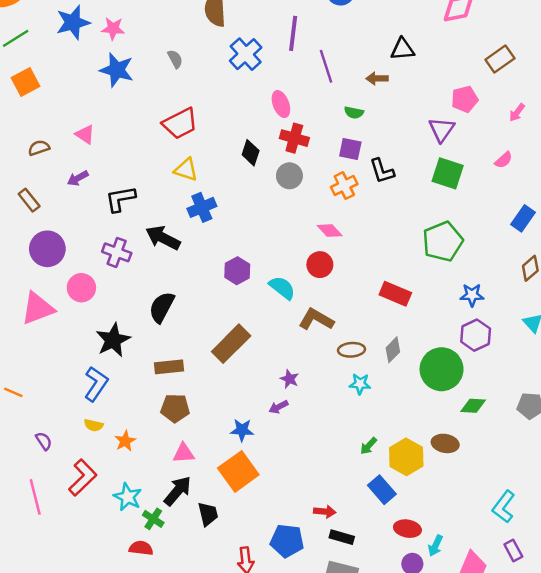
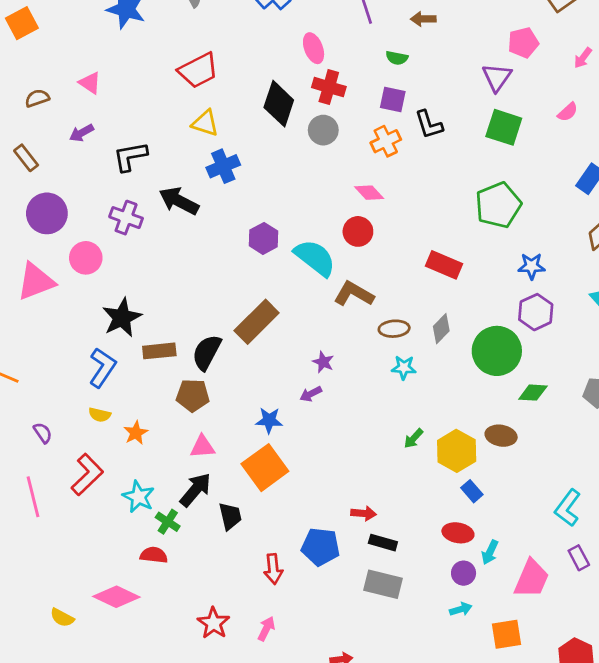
black diamond: (251, 153) -> (279, 104), size x1.5
cyan semicircle: (282, 288) -> (315, 258), size x1.4
black semicircle: (162, 307) -> (207, 352), moved
brown rectangle: (169, 367) -> (159, 351), moved
blue rectangle: (382, 490) -> (472, 491), moved, size x0.7

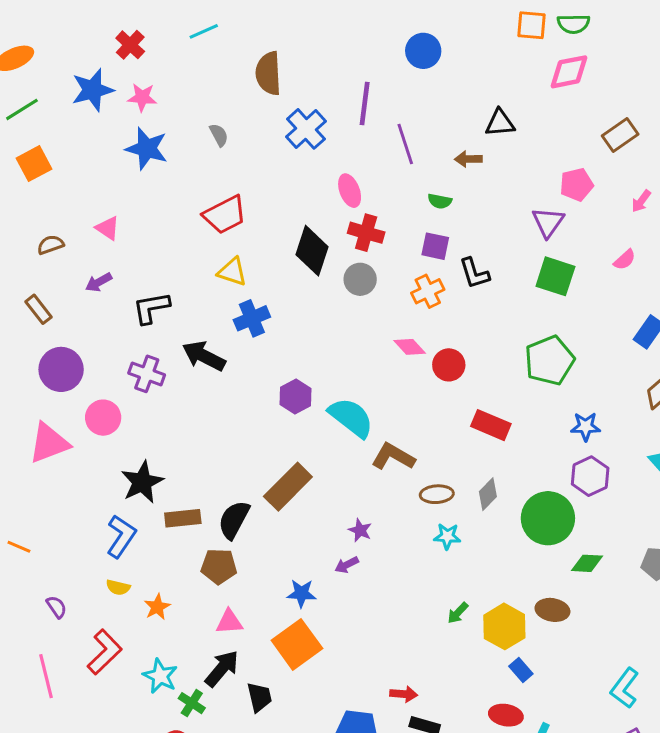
red circle: (358, 231) -> (449, 365), moved

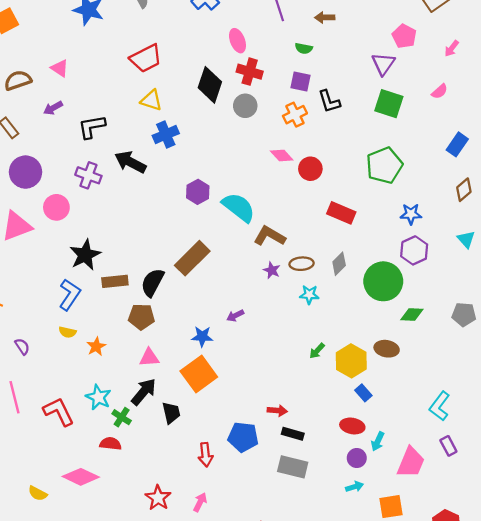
pink pentagon: (577, 185) -> (404, 36), turned -30
brown semicircle: (51, 245) -> (18, 80), size x1.4
purple star: (360, 530) -> (272, 270), moved
red L-shape: (105, 652) -> (59, 412), moved, turned -72

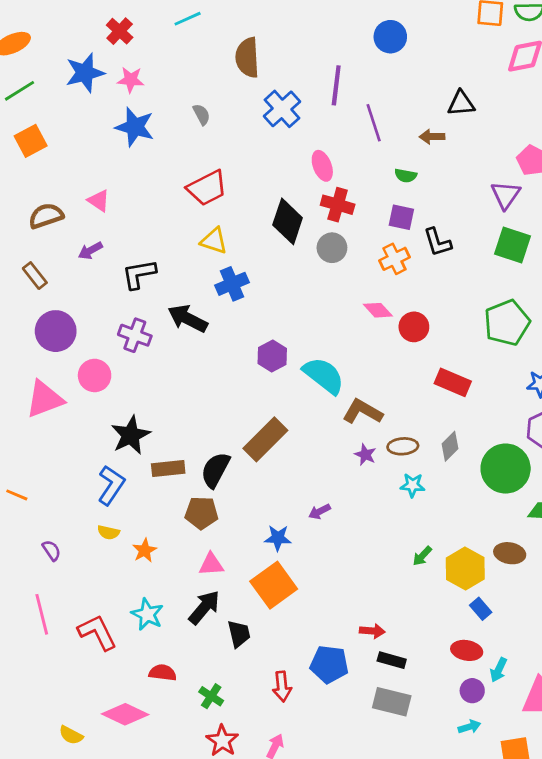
green cross: (122, 417) -> (211, 696), moved

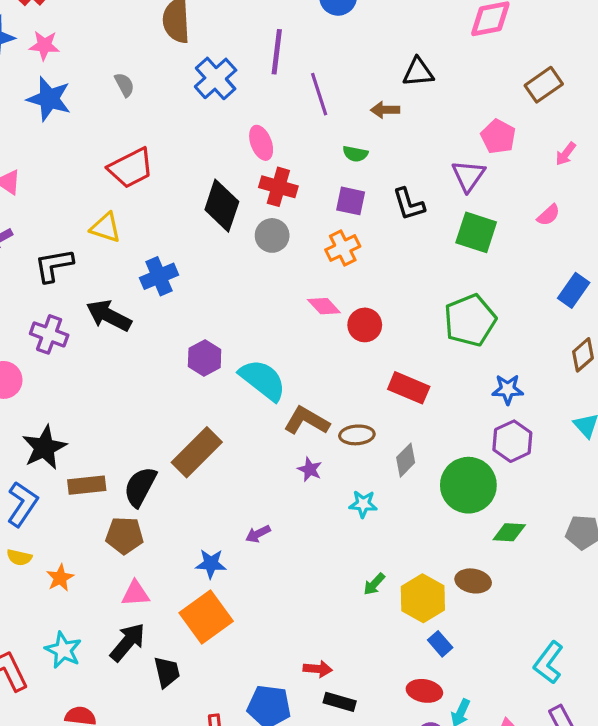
yellow triangle: (214, 241) -> (106, 228), moved
black L-shape: (438, 242) -> (409, 204), moved
brown ellipse: (403, 446) -> (357, 435), moved

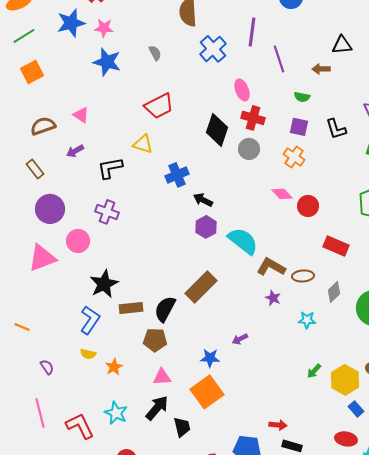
orange cross: (343, 248) -> (294, 157), turned -30
black arrow: (109, 316) -> (203, 200), moved, size x0.7

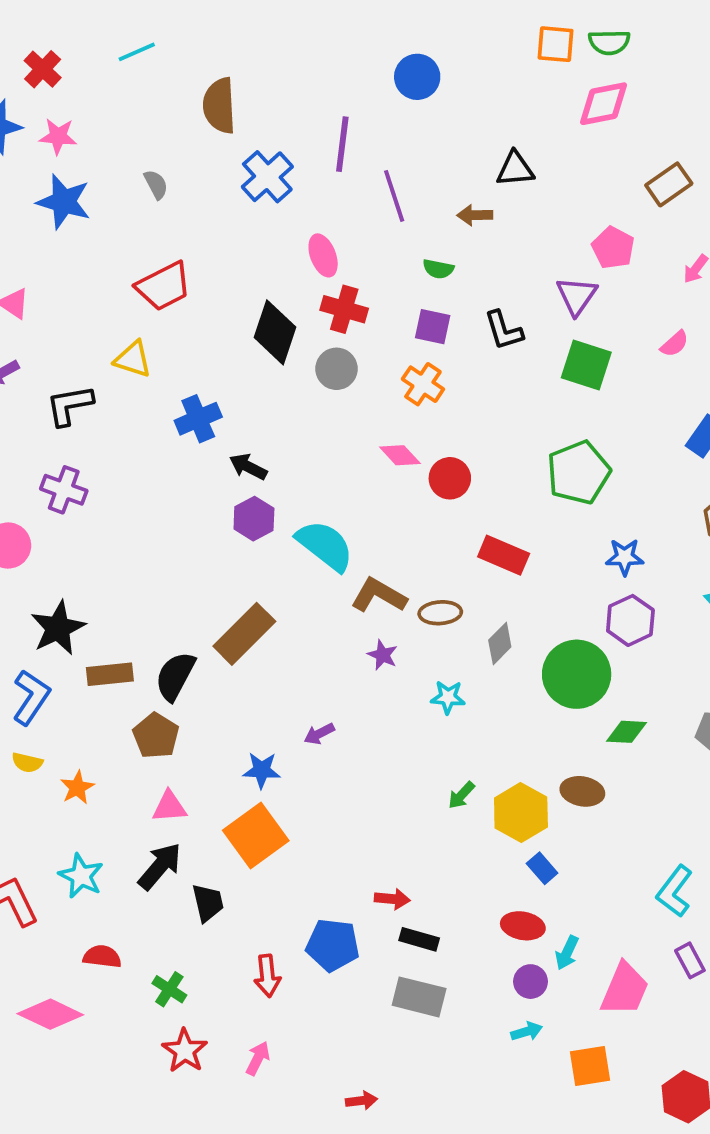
brown pentagon: (155, 340) -> (156, 736), turned 30

